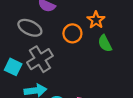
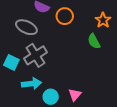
orange star: (96, 20) -> (103, 20), moved
orange circle: (72, 33) -> (65, 16), moved

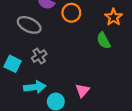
gray cross: (36, 55) -> (39, 56), size x0.6
pink triangle: (75, 95) -> (82, 90), moved

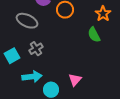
cyan square: (13, 64) -> (12, 56), turned 35

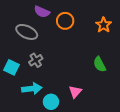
green semicircle: (94, 35) -> (100, 64), moved
cyan square: (12, 56) -> (12, 67), turned -35

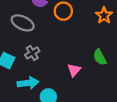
pink triangle: (75, 92) -> (74, 70), moved

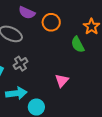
green semicircle: (100, 57) -> (78, 45), moved

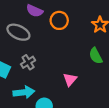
green semicircle: (78, 45) -> (96, 56), moved

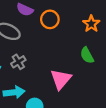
pink triangle: (70, 79) -> (61, 79), size x1.5

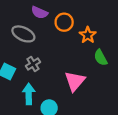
orange star: (91, 24) -> (88, 35), moved
cyan arrow: (14, 92) -> (29, 94), turned -84

